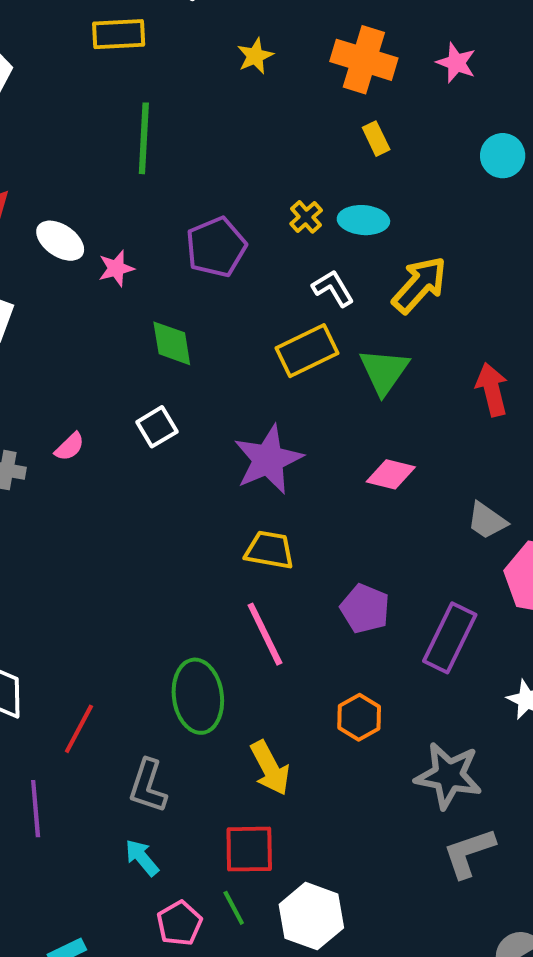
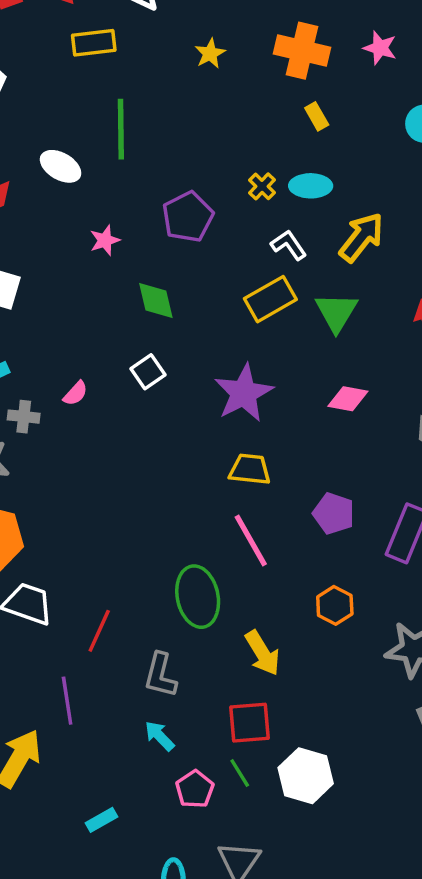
white ellipse: (60, 241) -> (61, 166), moved

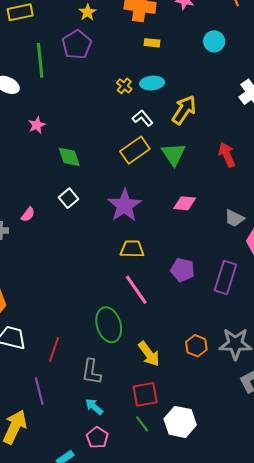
yellow rectangle: (317, 116) -> (152, 43), turned -49
purple pentagon: (188, 217) -> (77, 45), moved
orange hexagon: (335, 605) -> (196, 346), moved
pink pentagon: (195, 789) -> (97, 438), moved

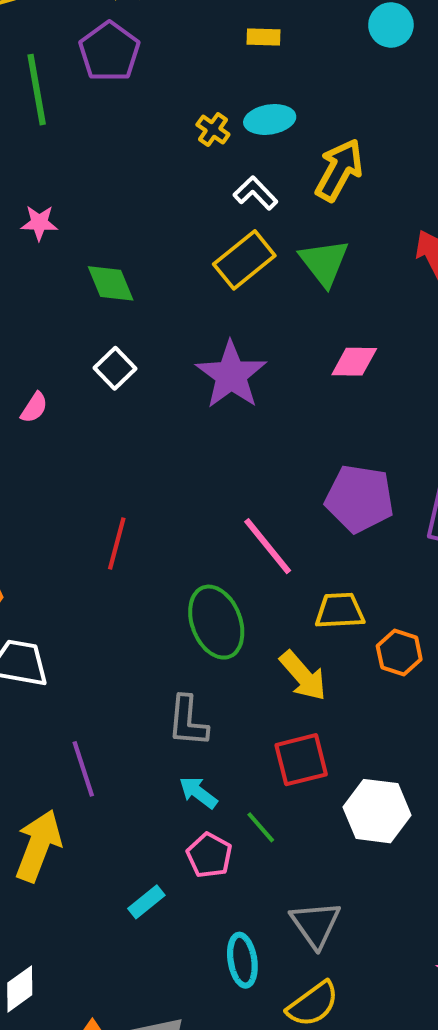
pink star: (37, 125) -> (39, 223), turned 30
yellow trapezoid: (132, 249) -> (340, 611), moved
purple pentagon: (182, 270) -> (360, 499), size x1.4
red line: (54, 350) -> (117, 544), moved
green line: (142, 424) -> (261, 827), moved

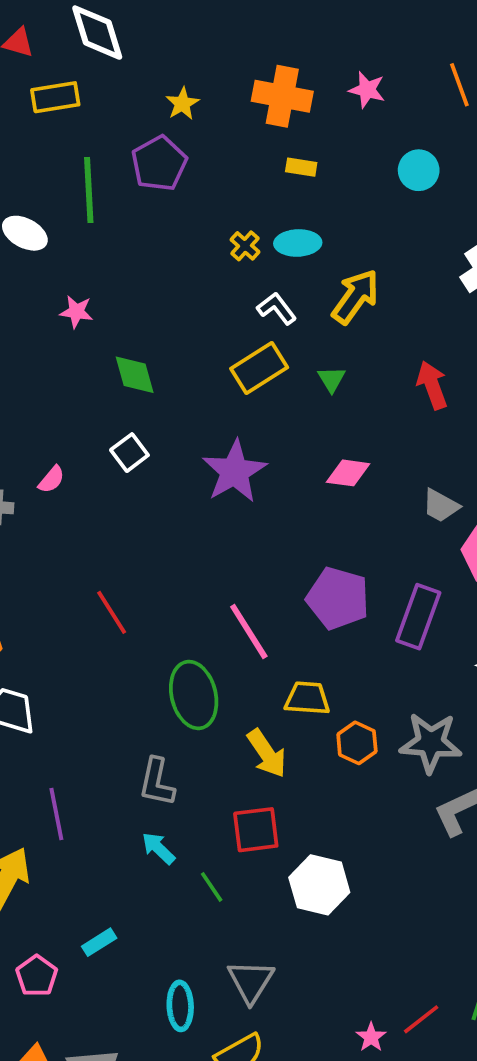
green triangle: (324, 262) -> (332, 379), size x0.6
red line: (117, 544) -> (112, 612), turned -54
pink pentagon: (209, 855) -> (37, 976), moved

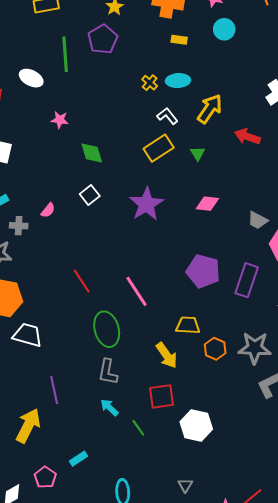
cyan circle: (419, 170) -> (224, 29), moved
red arrow: (432, 385) -> (247, 137), moved, turned -50
pink line: (249, 631) -> (136, 291), moved
green ellipse: (194, 695) -> (107, 329), moved
gray triangle: (251, 981) -> (185, 485), moved, size x0.6

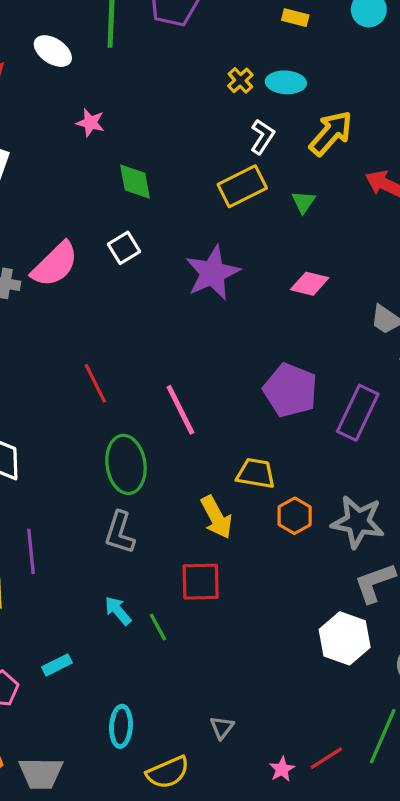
white L-shape: (167, 116) -> (262, 137), turned 65
pink semicircle: (48, 210) -> (55, 264), size x2.0
cyan arrow: (109, 407) -> (118, 611), moved
white hexagon: (196, 425) -> (345, 638), moved

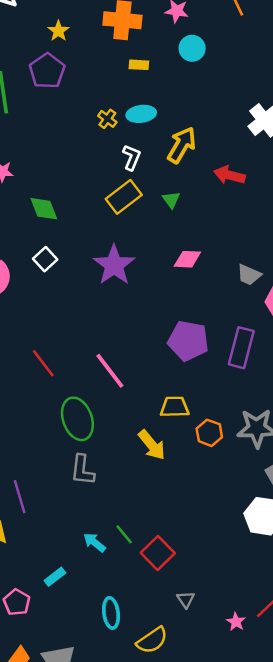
red square: (201, 582) -> (158, 553), moved, turned -32
cyan arrow: (118, 611) -> (94, 542), moved

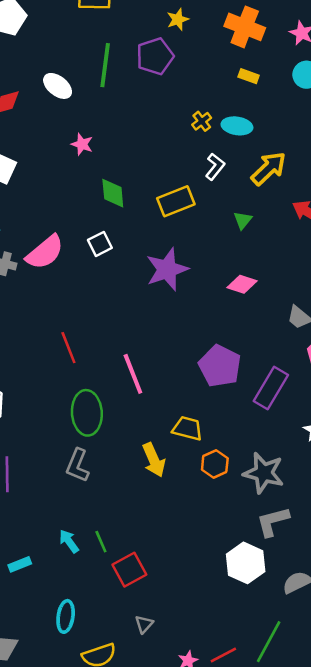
yellow rectangle: (124, 197) -> (176, 201), moved

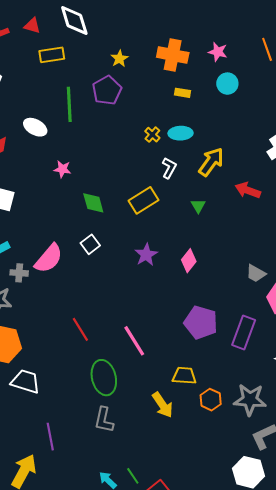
purple star: (167, 269) -> (146, 255), size x0.7
pink diamond: (242, 284) -> (189, 261), moved, turned -60

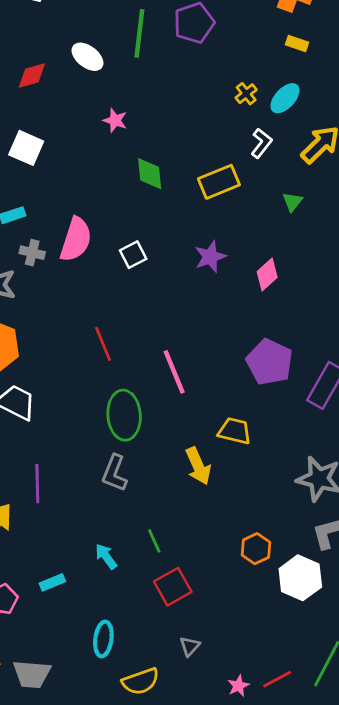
cyan ellipse: (181, 133) -> (285, 98), turned -55
white square: (90, 244) -> (133, 255), moved
pink semicircle: (49, 258) -> (76, 239), turned -32
orange hexagon: (211, 400) -> (256, 549), moved
green line: (133, 476) -> (154, 541), moved

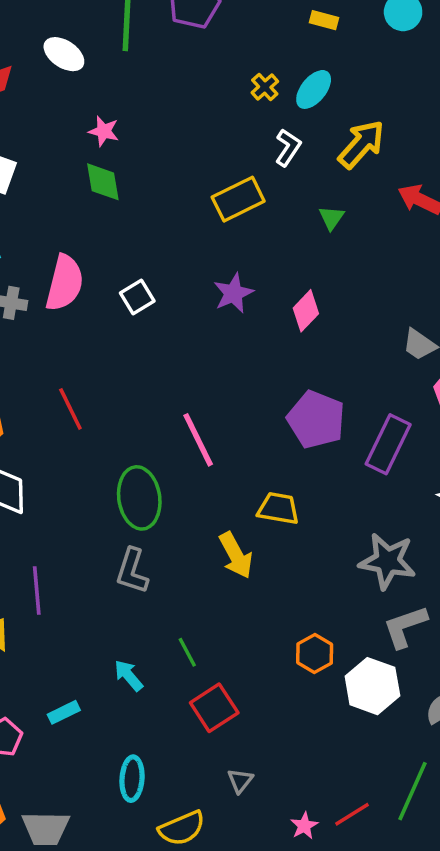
green diamond: (150, 174) -> (103, 182), moved
red line: (103, 344) -> (70, 409), moved

